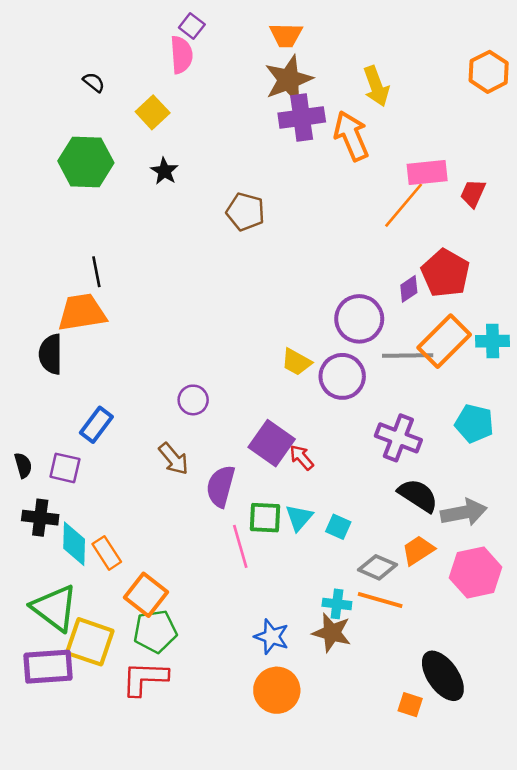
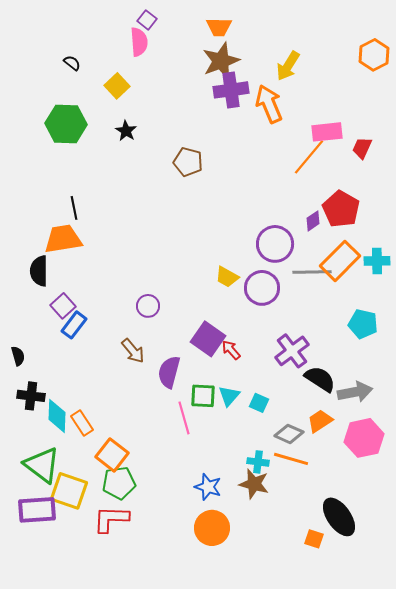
yellow arrow: (376, 86) -> (288, 66), turned 52
purple cross: (398, 438) -> (292, 351), moved, turned 32
purple square: (65, 468) -> (63, 306), moved, turned 35

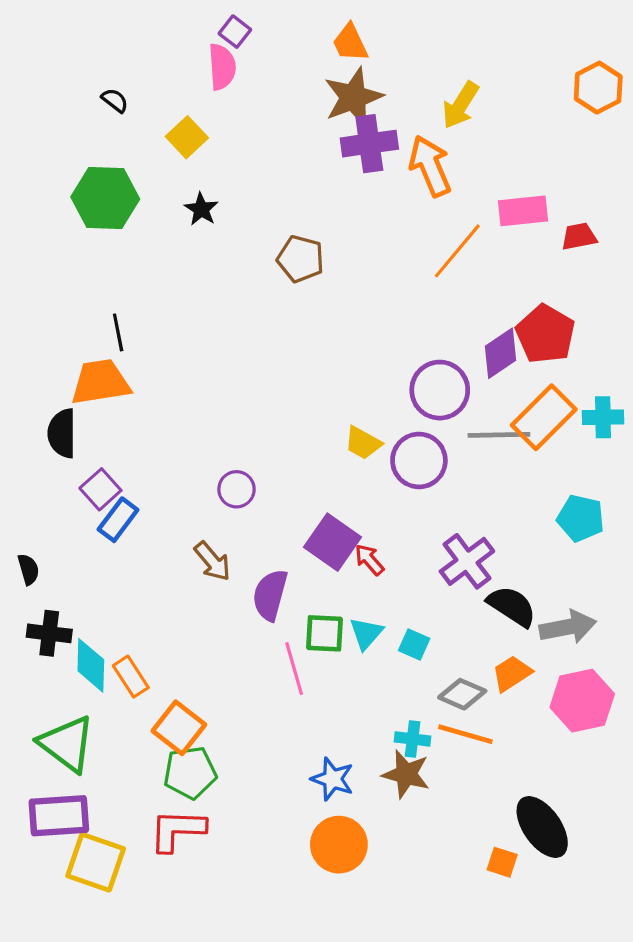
orange trapezoid: (219, 27) -> (350, 43), turned 64
red trapezoid: (362, 148) -> (579, 236), turned 55
orange line: (309, 157) -> (457, 251), moved
purple diamond: (313, 221) -> (501, 353), size x1.5
yellow square: (69, 491) -> (96, 862), moved

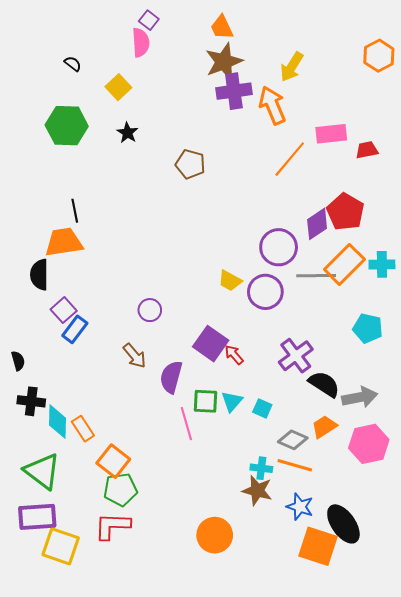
blue star: (333, 779) -> (300, 507), moved
orange square: (502, 862) -> (318, 546), size x2.0

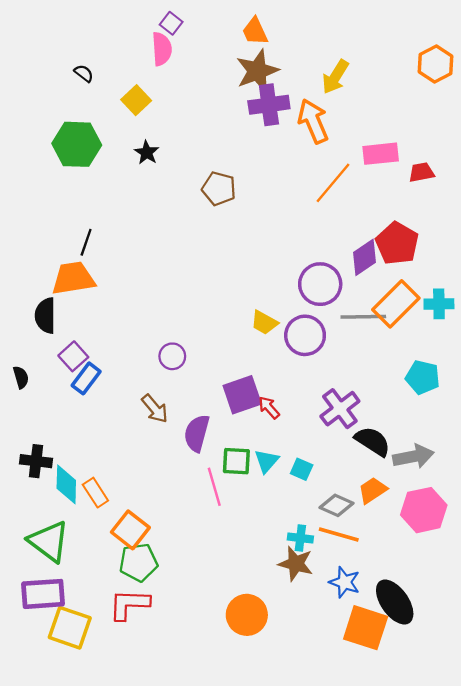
black line: (75, 211) -> (86, 242), turned 30
purple square: (211, 344) -> (242, 395), turned 36
black semicircle: (18, 361) -> (21, 377), moved

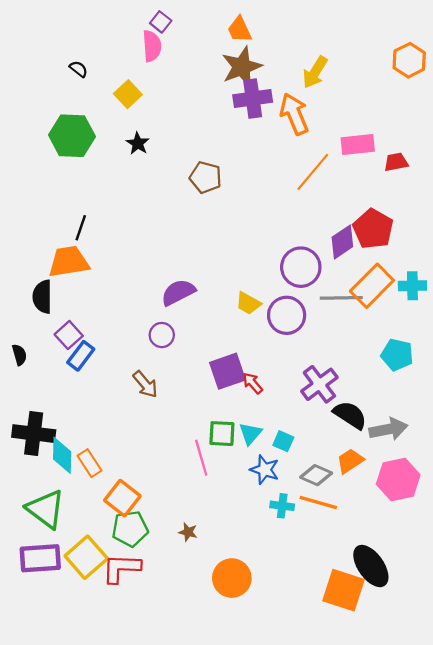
purple semicircle: (197, 433) -> (178, 292), moved, turned 48
black cross: (36, 461) -> (34, 434), size x1.4
brown star: (296, 564) -> (188, 532), moved, size x0.6
blue star: (345, 582) -> (265, 470), moved
yellow square: (70, 628) -> (86, 557), moved, turned 30

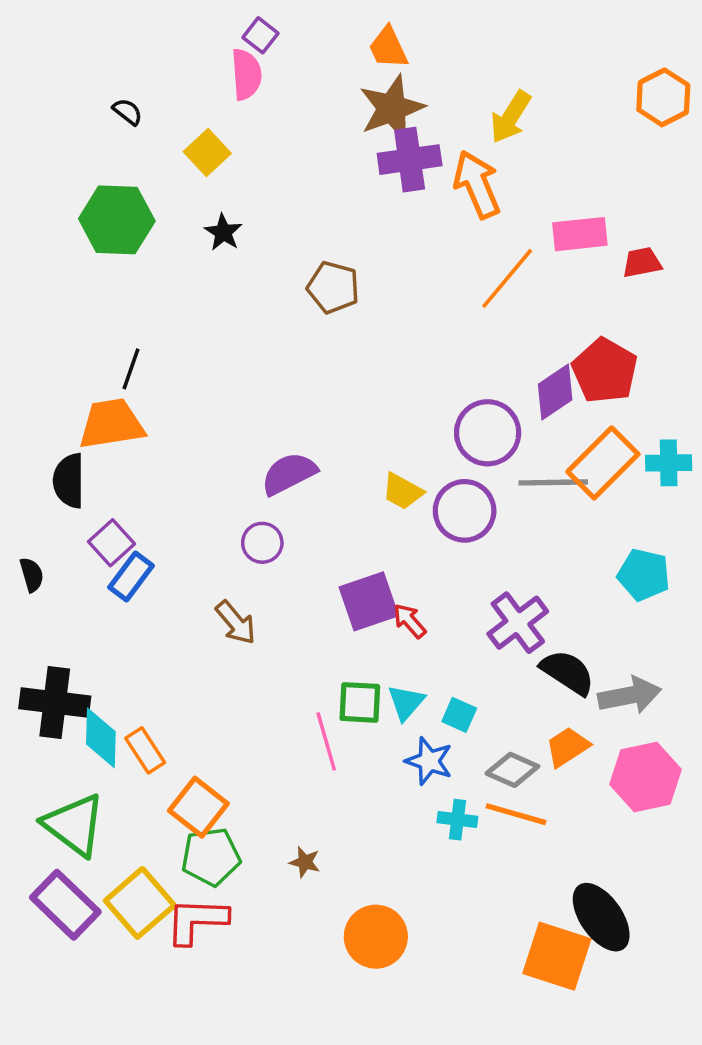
purple rectangle: (40, 558) -> (65, 905), turned 48

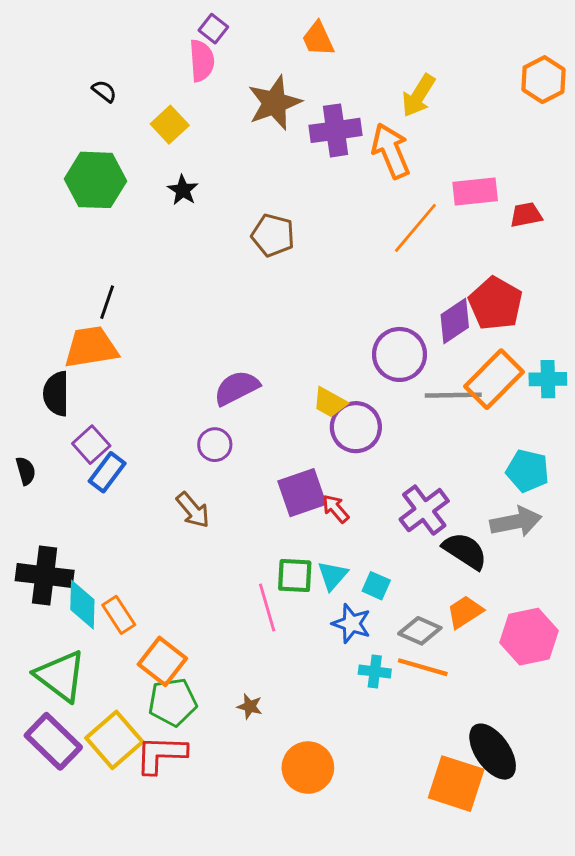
brown star: (392, 108) -> (274, 103), moved
purple circle: (465, 511) -> (356, 427), moved
gray arrow: (630, 695) -> (516, 522), moved

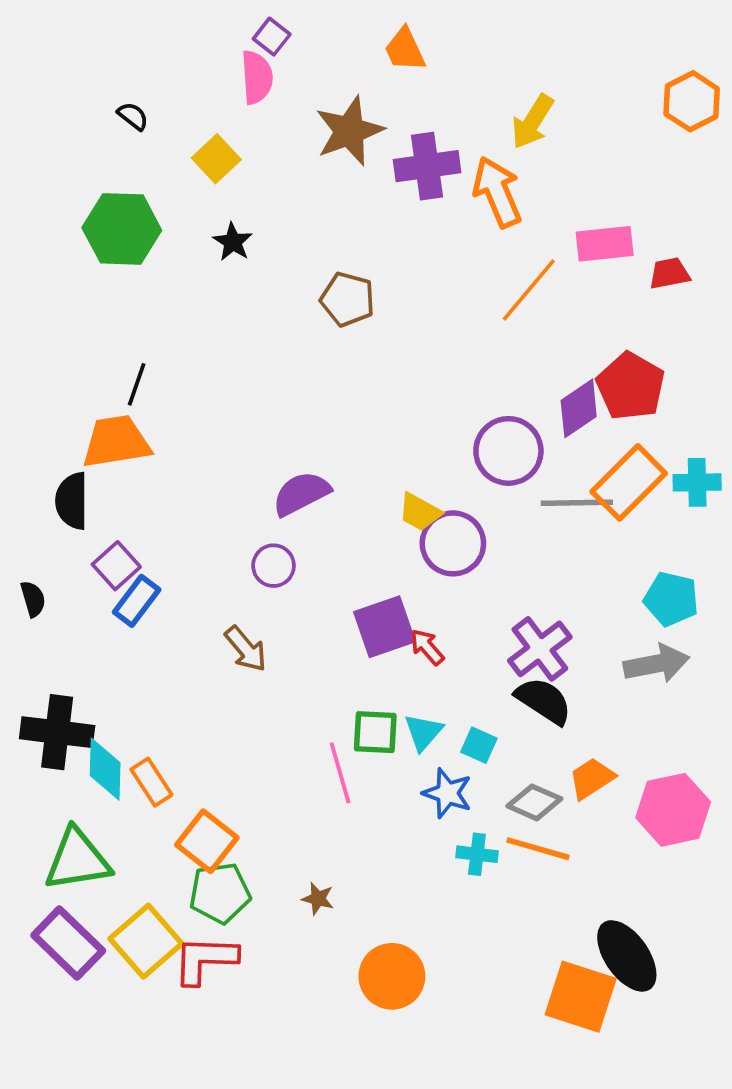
black semicircle: (465, 551) -> (544, 701), moved
green triangle: (61, 676) -> (77, 860), turned -46

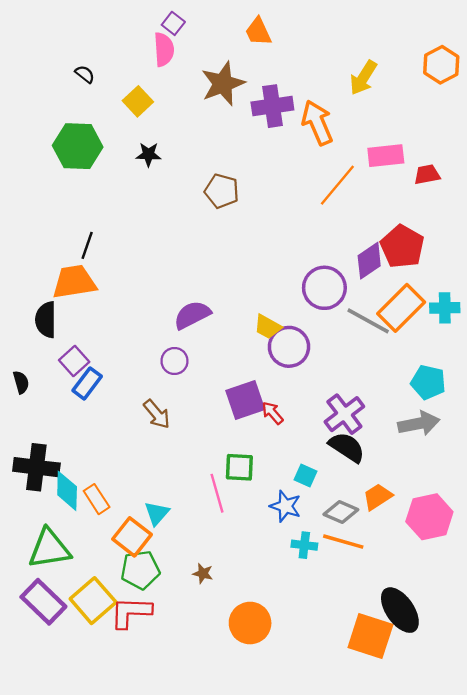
yellow arrow: (532, 122) -> (363, 78), moved
black star: (233, 242) -> (149, 154), turned -30
gray line: (577, 503) -> (368, 321), turned 30
cyan triangle: (423, 732) -> (157, 513), moved

